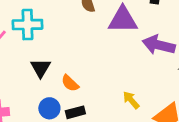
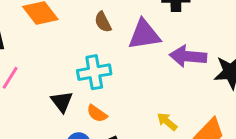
cyan cross: (28, 25) -> (94, 72), moved

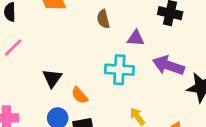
purple triangle: (144, 35) -> (136, 38), size x0.6
cyan cross: (94, 72) -> (119, 70), moved

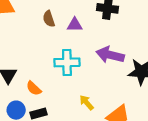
purple triangle: (136, 38) -> (75, 25), moved

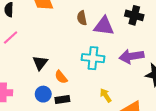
purple triangle: (75, 25) -> (104, 26), size x1.5
purple arrow: (110, 55) -> (131, 56), turned -30

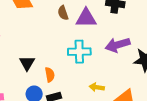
orange semicircle: (61, 77) -> (50, 75), turned -144
yellow arrow: (106, 95) -> (97, 87), turned -40

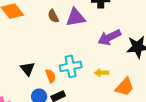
cyan cross: (79, 52) -> (71, 66), moved
yellow arrow: (97, 87) -> (102, 73), moved

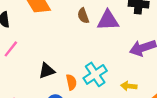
cyan cross: (71, 66) -> (95, 74), turned -30
black triangle: (28, 69) -> (47, 71), turned 42

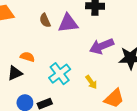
orange semicircle: (71, 82) -> (27, 57), moved, turned -56
yellow arrow: (129, 86) -> (91, 82), turned -128

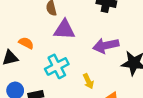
purple triangle: (68, 23) -> (64, 30), moved

